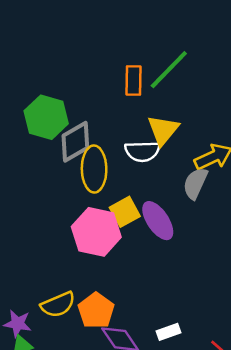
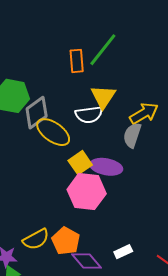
yellow ellipse: (94, 169) -> (53, 132), turned -48
purple ellipse: (158, 221) -> (106, 167), turned -40
pink hexagon: (96, 232) -> (87, 192), moved

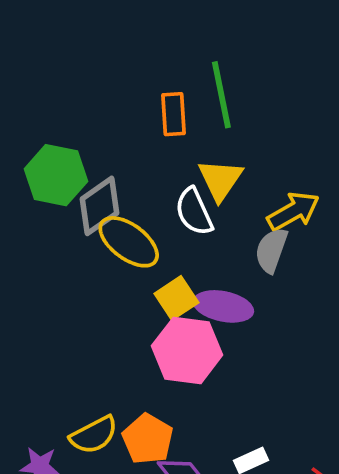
green line: (103, 50) -> (221, 95), turned -51
white semicircle: (89, 115) -> (194, 212), turned 72

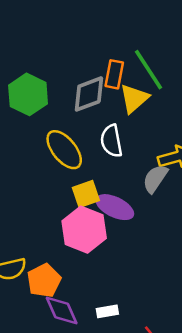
green line: (221, 95) -> (148, 70), turned -36
yellow triangle: (220, 180) -> (134, 98), moved
gray diamond: (99, 206) -> (89, 94), moved

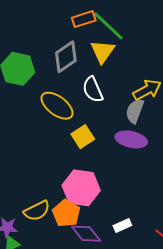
orange rectangle: (114, 74) -> (84, 19), moved, turned 75
purple ellipse: (115, 207) -> (131, 139), moved
pink hexagon: (84, 230) -> (81, 188), moved

